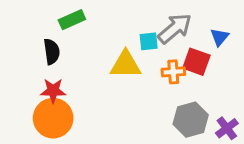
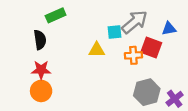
blue triangle: (220, 37) -> (169, 29), turned 40
yellow triangle: (126, 65) -> (97, 50), size x0.7
orange circle: (53, 118) -> (41, 91), size x0.7

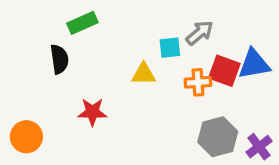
gray arrow: (135, 22) -> (200, 33), size x0.7
blue triangle: (169, 29) -> (254, 64), moved, size x1.5
red star: (41, 70) -> (92, 112), moved
orange circle: (41, 91) -> (26, 137), moved

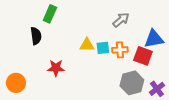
green rectangle: (82, 23) -> (50, 14), turned -42
cyan square: (170, 48) -> (103, 48), moved
red square: (224, 71) -> (143, 56), moved

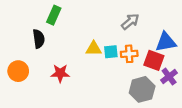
orange circle: (16, 83) -> (18, 71), moved
purple cross: (157, 89) -> (169, 76), moved

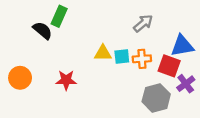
black semicircle: (39, 39) -> (43, 30), moved, turned -42

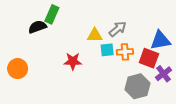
gray arrow: (143, 23) -> (118, 29), moved
black semicircle: (43, 30) -> (37, 27), turned -60
yellow triangle: (103, 53) -> (95, 35), moved
red star: (66, 80) -> (73, 61), moved

